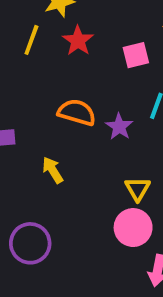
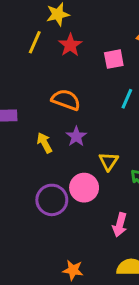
purple star: (119, 127) -> (76, 136), moved
pink circle: (133, 228) -> (84, 188), moved
purple circle: (30, 243) -> (52, 200), moved

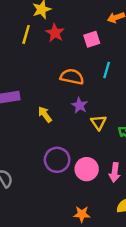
orange semicircle: (66, 100) -> (72, 77), moved
purple star: (76, 136) -> (80, 105), moved
pink circle: (84, 188) -> (87, 169), moved

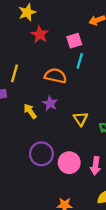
yellow line: (26, 34) -> (14, 73), moved
cyan line: (107, 70) -> (80, 61), moved
purple star: (80, 105) -> (50, 103), moved

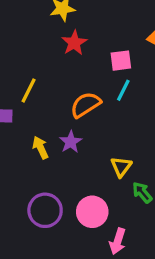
orange semicircle: (56, 76) -> (85, 105), turned -55
yellow triangle: (81, 119) -> (121, 167), moved
pink circle: (69, 163) -> (92, 212), moved

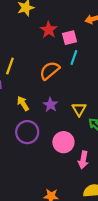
red star: (74, 43) -> (49, 30), moved
purple star: (71, 142) -> (50, 105), moved
purple circle: (45, 210) -> (27, 132), moved

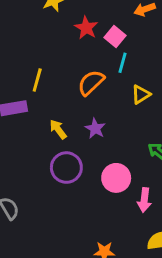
pink square: (70, 38) -> (115, 36), turned -32
yellow triangle: (79, 109) -> (141, 94), moved, turned 32

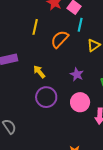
yellow line: (37, 80) -> (35, 27), moved
purple star: (95, 129) -> (77, 74), moved

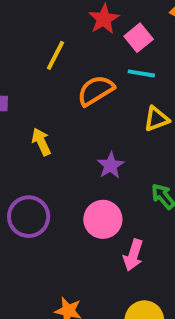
cyan line: (80, 25) -> (141, 73), turned 72
purple circle: (46, 97) -> (29, 217), moved

